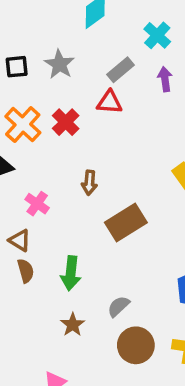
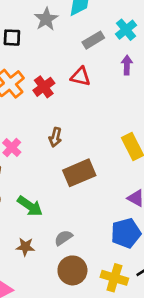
gray star: (59, 64) -> (46, 19), moved
gray rectangle: (121, 70) -> (93, 40), moved
green arrow: (71, 273) -> (30, 206), turned -70
brown star: (73, 325) -> (25, 247), turned 30

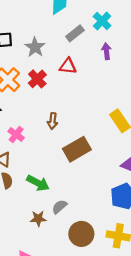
gray star: (46, 19) -> (35, 47), moved
gray semicircle: (63, 238) -> (59, 207), moved

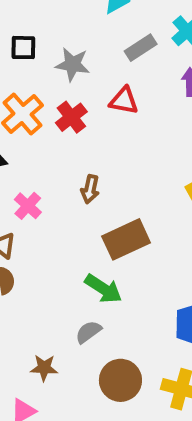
gray star: (35, 47) -> (73, 64), turned -30
green arrow: (38, 183) -> (103, 289), moved
brown star: (38, 218) -> (44, 368), moved

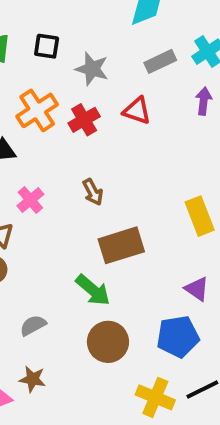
brown arrow: (90, 189) -> (93, 192), turned -48
gray semicircle: (88, 332) -> (33, 325), moved
brown star: (44, 368) -> (32, 379), moved
brown circle: (120, 380) -> (108, 342), moved

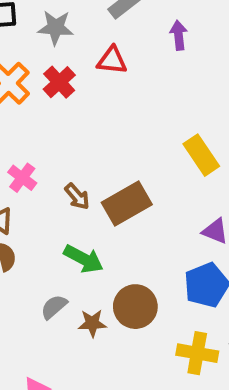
brown arrow: (93, 192) -> (77, 196), moved
green arrow: (93, 290) -> (84, 259), moved
brown star: (32, 379) -> (92, 323), moved

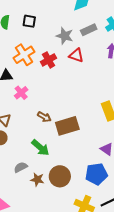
gray star: (56, 28) -> (65, 36), moved
pink cross: (22, 178) -> (21, 93), moved
brown arrow: (77, 196) -> (44, 117), turned -32

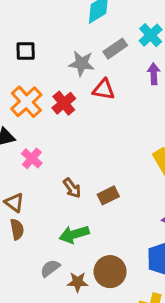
brown arrow: (44, 117) -> (72, 188), turned 32
brown rectangle: (67, 126) -> (108, 195), size x0.6
green arrow: (40, 148) -> (74, 234), turned 132

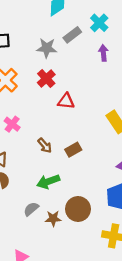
red triangle: (104, 89) -> (66, 101), moved
red cross: (64, 103) -> (46, 79), moved

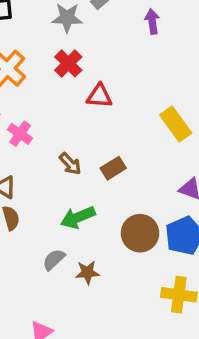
brown circle: (78, 209) -> (140, 233), moved

